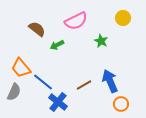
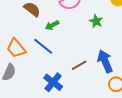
blue line: (43, 82) -> (43, 46), moved

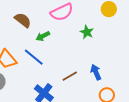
blue arrow: (105, 61) -> (96, 72), size x0.7

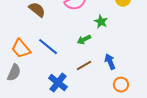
green arrow: (43, 36) -> (84, 40), moved

